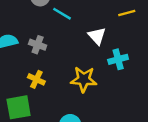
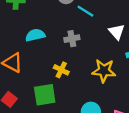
gray cross: (38, 45) -> (72, 39), moved, turned -32

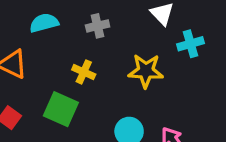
green square: (45, 95) -> (61, 109), turned 35

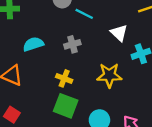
green square: (61, 109) -> (66, 106), moved

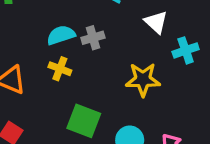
cyan semicircle: (33, 44) -> (61, 35), moved
yellow cross: (64, 78) -> (60, 69), moved

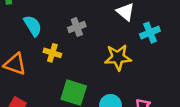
cyan semicircle: (61, 35) -> (33, 26), moved, turned 80

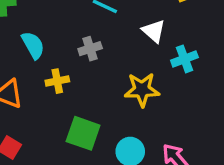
yellow cross: (52, 53) -> (57, 81), turned -30

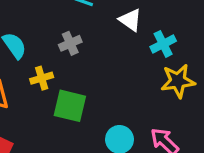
yellow star: (142, 90) -> (178, 81), moved
green square: (83, 133) -> (70, 106), moved

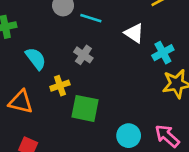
gray cross: (70, 43) -> (83, 55), turned -30

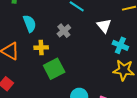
cyan cross: (163, 53) -> (120, 45), turned 35
green square: (85, 108) -> (54, 69), turned 35

